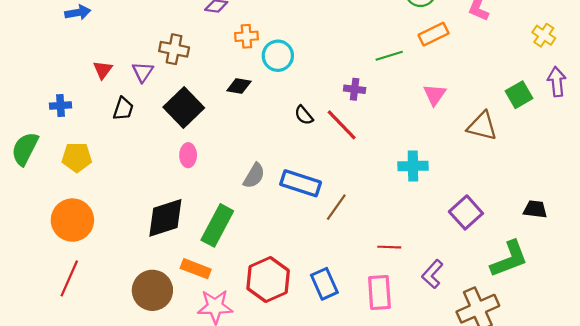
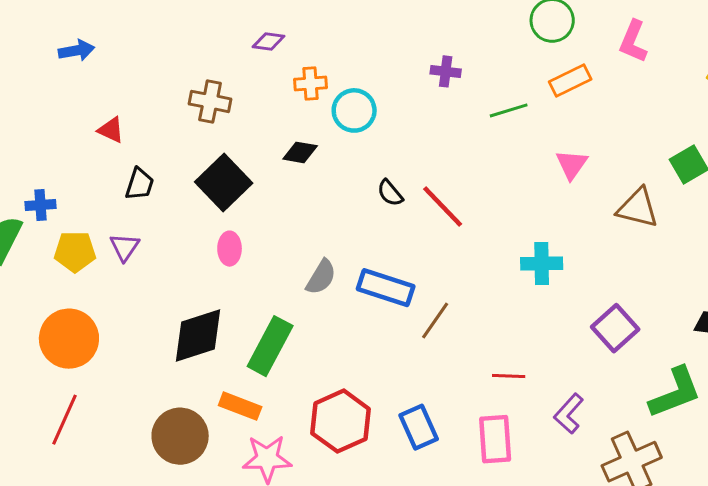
red triangle: (103, 70) -> (111, 130), turned -42
purple triangle: (143, 72) -> (124, 247), moved
purple cross: (355, 89) -> (446, 71), moved
blue cross: (61, 105) -> (40, 205), moved

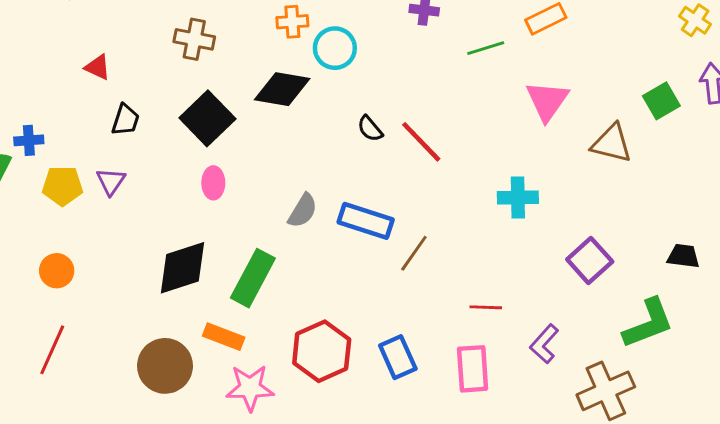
black diamond: (300, 152) -> (282, 89), size x1.6
pink triangle: (572, 164) -> (547, 101), size x1.4
orange circle: (69, 339) -> (57, 271), size x0.6

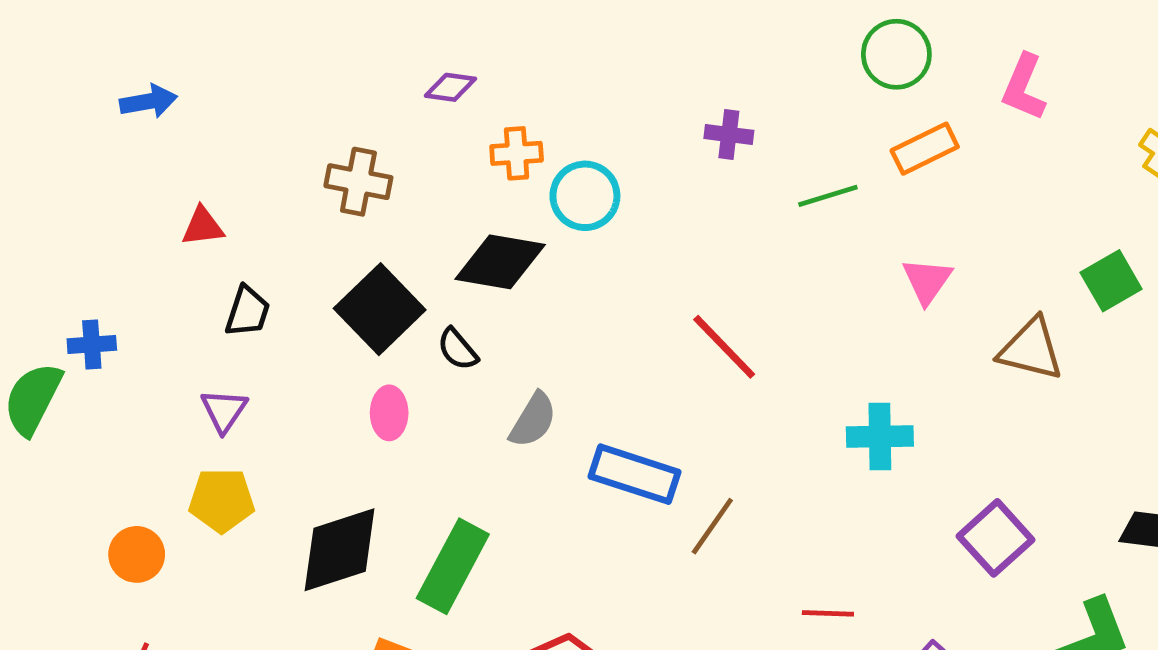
red triangle: (98, 67) -> (203, 226), turned -32
pink triangle: (547, 101) -> (927, 281), size x0.7
black semicircle: (370, 129) -> (458, 349), moved
yellow pentagon: (62, 186) -> (222, 500), moved
gray semicircle: (303, 211) -> (533, 420), moved

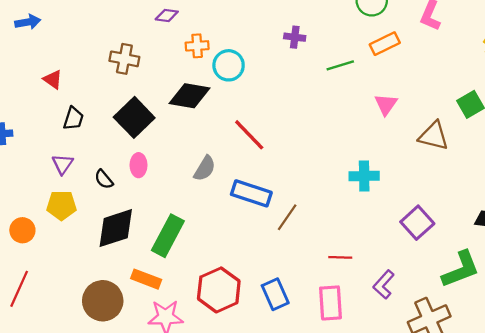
red triangle: (203, 226) -> (53, 79), turned 42
red line: (724, 347) -> (249, 135), moved
black semicircle: (458, 349) -> (104, 179), moved

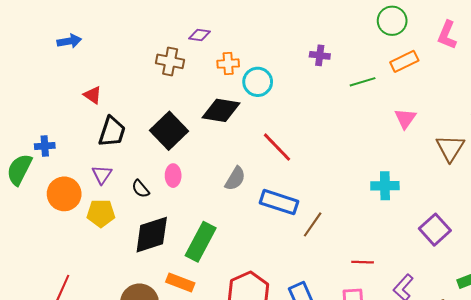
brown cross: (124, 59) -> (170, 61), moved
black trapezoid: (73, 119) -> (112, 132), size x1.4
brown triangle: (434, 136) -> (450, 148), turned 48
orange circle: (22, 230) -> (64, 194), moved, size x1.4

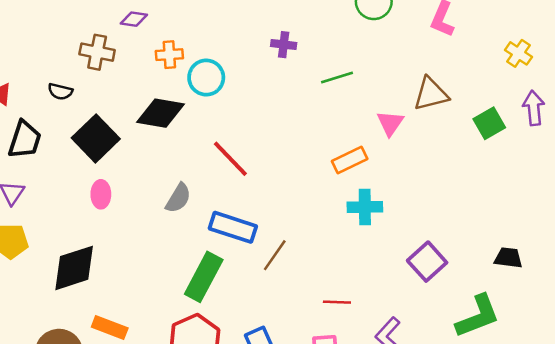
orange rectangle: (404, 61) -> (350, 160), moved
brown triangle: (450, 148) -> (431, 94), moved, turned 44
black semicircle: (141, 189) -> (60, 91), moved, turned -36
green rectangle: (201, 242) -> (204, 277), moved

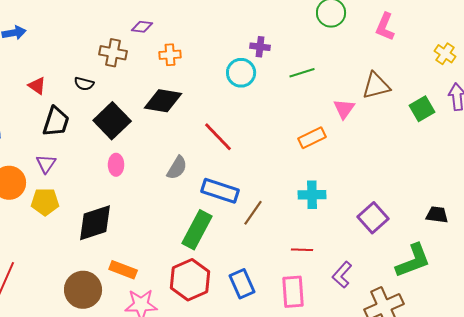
cyan circle: (206, 78) -> (241, 73), moved
cyan cross: (365, 207) -> (312, 195), moved

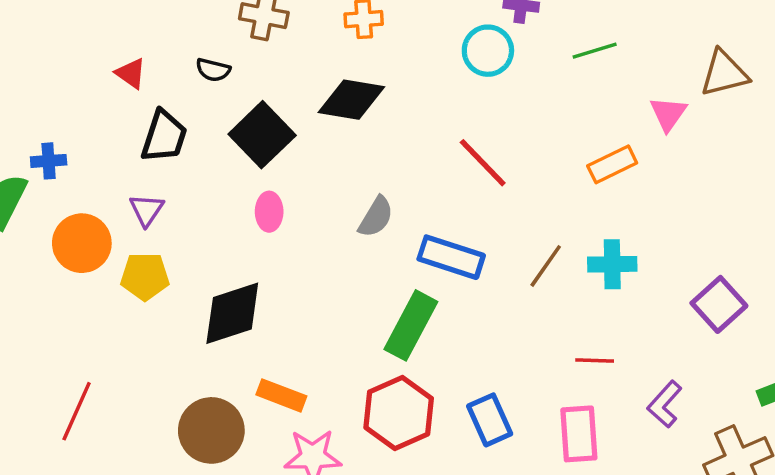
red line: (218, 137) -> (483, 163), moved
brown line: (253, 213) -> (546, 266), moved

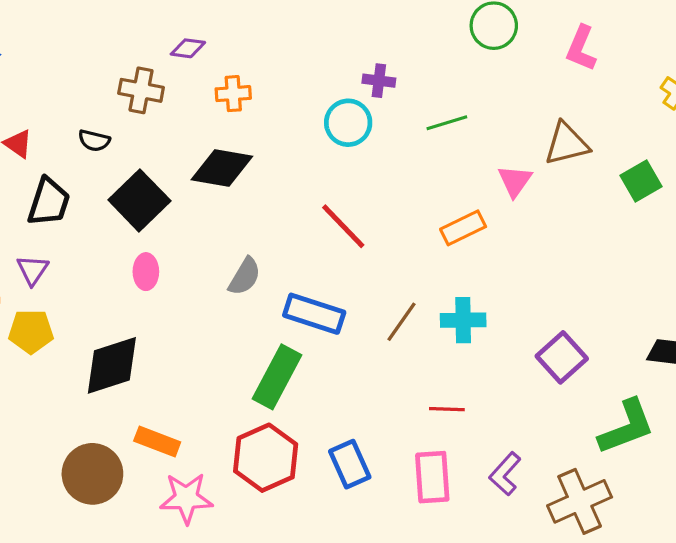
purple L-shape: (665, 404) -> (505, 474), moved

